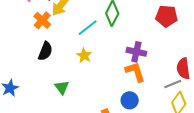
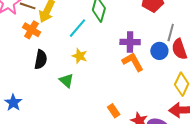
gray line: (173, 84) -> (171, 32), moved, turned -42
green triangle: (62, 87) -> (66, 80), moved
blue circle: (130, 100) -> (159, 51), moved

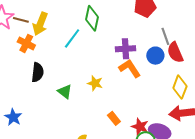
gray line: (171, 32) -> (165, 36), turned -30
yellow star: (80, 56) -> (95, 83), moved

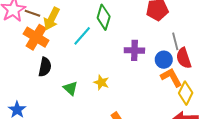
orange cross: (26, 43) -> (36, 37), size x1.4
orange L-shape: (130, 68) -> (171, 77), moved

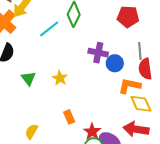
blue circle: (164, 60) -> (115, 63), moved
orange L-shape: (171, 77) -> (130, 86), turned -60
yellow diamond: (186, 93) -> (141, 104), turned -60

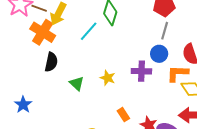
gray line: (140, 51) -> (165, 31), moved, turned 30
purple cross: (98, 53) -> (141, 71), moved

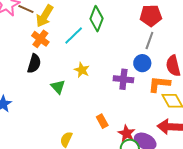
orange cross: (43, 32) -> (40, 39), moved, size x0.7
yellow star: (108, 78) -> (82, 70), moved

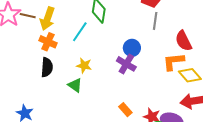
blue circle: (142, 63) -> (132, 48), moved
yellow star: (82, 70) -> (84, 65), moved
purple cross: (123, 79) -> (126, 64), moved, turned 36

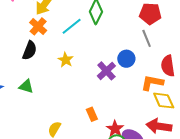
gray line: (155, 21) -> (147, 38), turned -48
blue circle: (132, 48) -> (126, 59), moved
green triangle: (75, 85) -> (26, 86), moved, turned -35

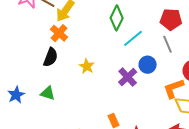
cyan line: (72, 26) -> (133, 38), moved
orange L-shape: (152, 83) -> (173, 88), turned -30

